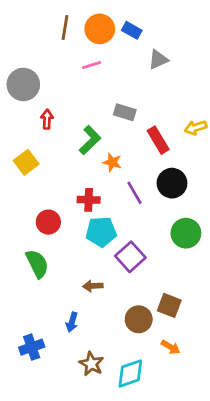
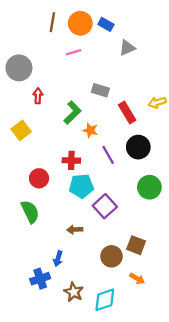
blue cross: (32, 347) -> (40, 279), moved

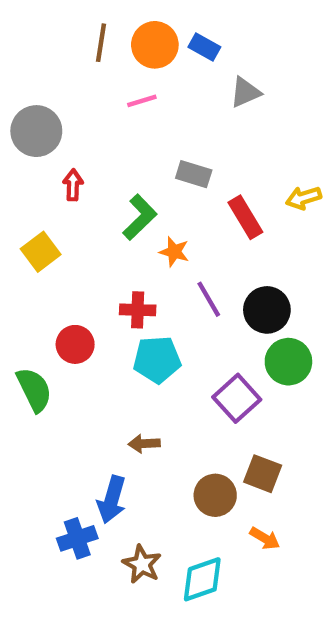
black circle: (138, 147) -> (267, 310), moved
purple square: (105, 206) -> (237, 398), moved
green semicircle: (30, 212) -> (34, 390), moved
blue arrow: (58, 259) -> (112, 500), size x1.5

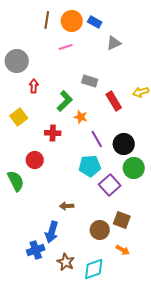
red cross: (138, 310) -> (53, 133), moved
cyan pentagon: (157, 359) -> (90, 166), moved

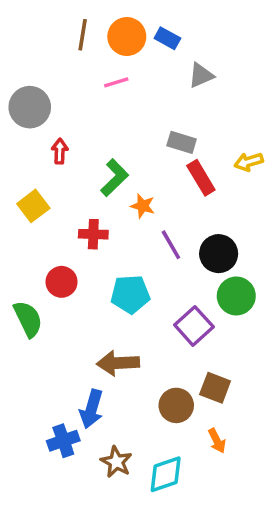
gray rectangle: (90, 81) -> (182, 142), moved
cyan pentagon: (90, 166) -> (130, 294), moved
brown arrow: (67, 206) -> (118, 363), size x1.6
orange arrow: (123, 250) -> (217, 441), turned 32

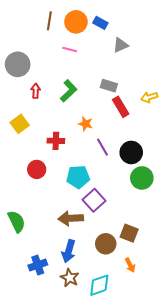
pink line: (116, 82) -> (70, 49), turned 32
green L-shape: (114, 178) -> (69, 91), moved
green semicircle: (28, 319) -> (17, 221), moved
purple square: (194, 326) -> (94, 200), moved
blue arrow: (92, 409) -> (69, 251), moved

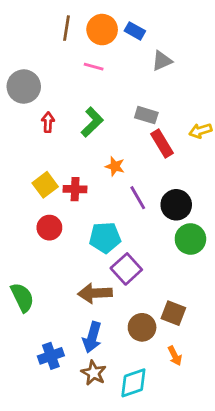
yellow square: (20, 124) -> (45, 185), moved

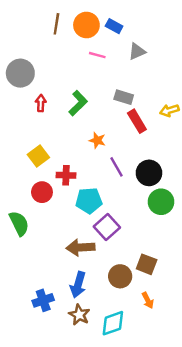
pink line: (94, 67) -> (97, 55), moved
red cross: (75, 189) -> (66, 175), moved
green semicircle: (22, 297) -> (19, 223), moved

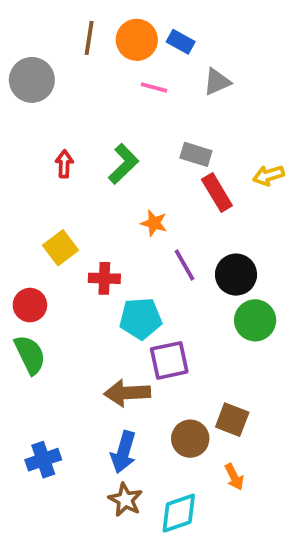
gray circle: (20, 73) -> (32, 80), moved
red circle: (42, 192) -> (30, 305), moved
purple square: (107, 227) -> (169, 360), turned 30
blue cross: (43, 300) -> (43, 460), moved

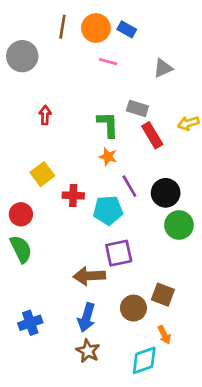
gray triangle: (217, 82) -> (163, 68), moved
green L-shape: (123, 164) -> (108, 125), moved, turned -48
cyan pentagon: (141, 318) -> (108, 210), moved
cyan diamond: (179, 513) -> (144, 360), moved

